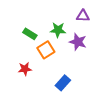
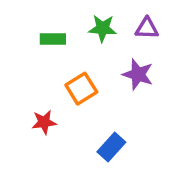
green star: (58, 30) -> (103, 28), moved
green rectangle: (30, 34) -> (53, 39), moved, turned -32

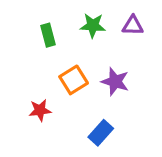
green rectangle: (53, 39) -> (48, 35), turned 75
purple star: (138, 74) -> (115, 82), moved

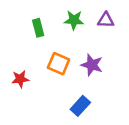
orange square: (74, 80) -> (59, 64), turned -35
red star: (40, 110) -> (20, 79), moved

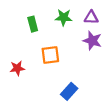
orange square: (59, 64) -> (50, 55), turned -30
purple star: (92, 65) -> (92, 41), moved

